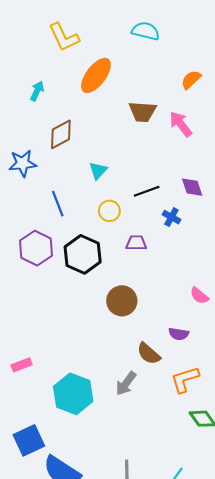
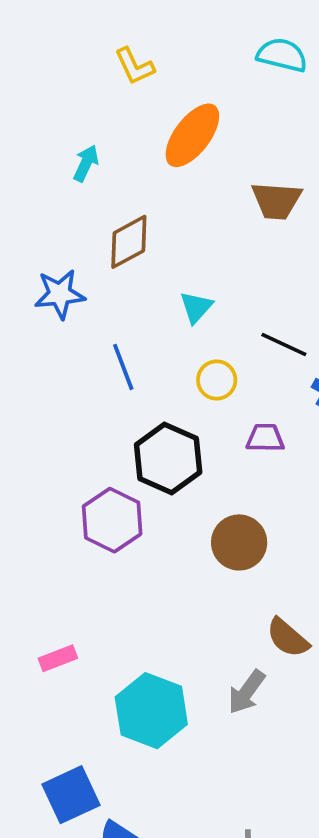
yellow L-shape: (64, 37) -> (134, 66), size x0.7
black line: (147, 191) -> (284, 345), turned 45
purple hexagon: (36, 248) -> (112, 520), moved

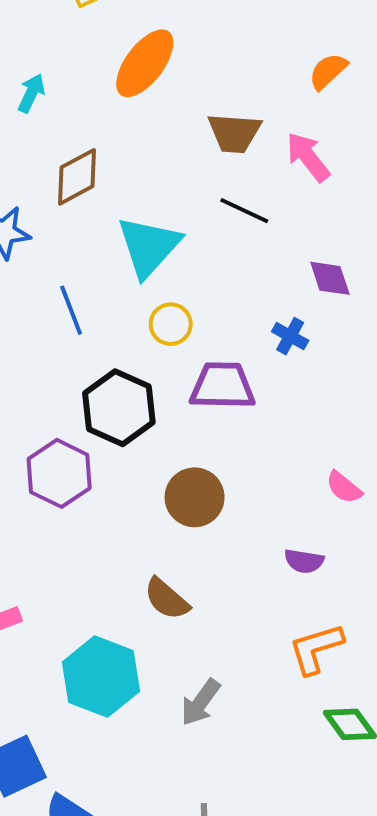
cyan triangle: (196, 307) -> (149, 246), size x1.8
black line: (284, 345) -> (244, 211), moved
purple trapezoid: (265, 438) -> (222, 386), size x1.6
brown semicircle: (288, 638) -> (167, 599), moved
gray arrow: (247, 692) -> (201, 702), moved

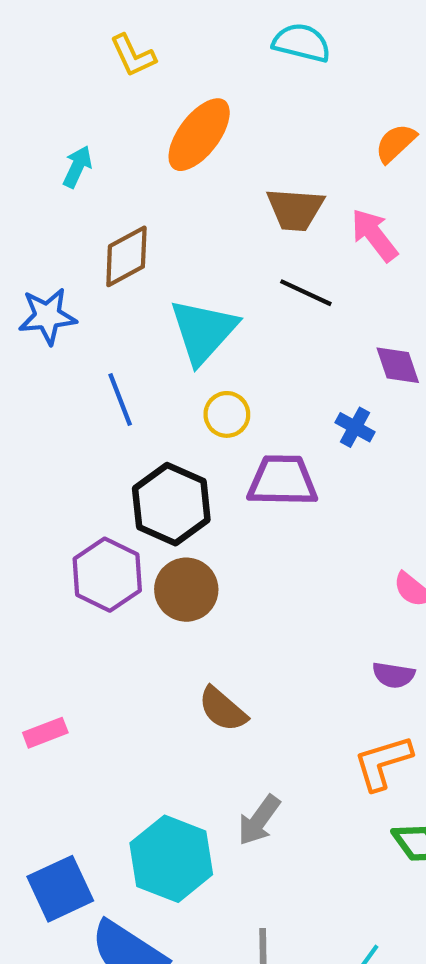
brown circle: (195, 497) -> (186, 590), moved
purple semicircle: (304, 561) -> (393, 675), moved
cyan hexagon: (101, 677) -> (171, 859), moved

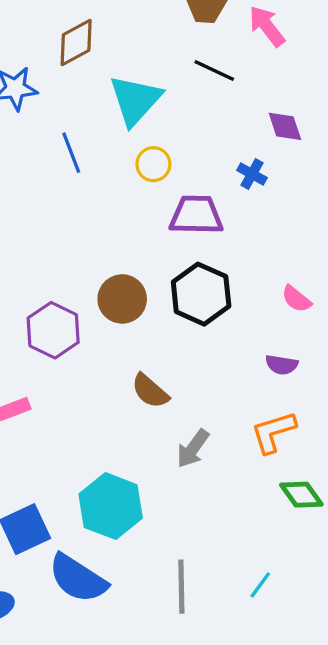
black hexagon: (171, 504) -> (201, 294), moved
purple hexagon: (107, 575) -> (53, 330), moved
gray arrow: (259, 820) -> (193, 449), moved

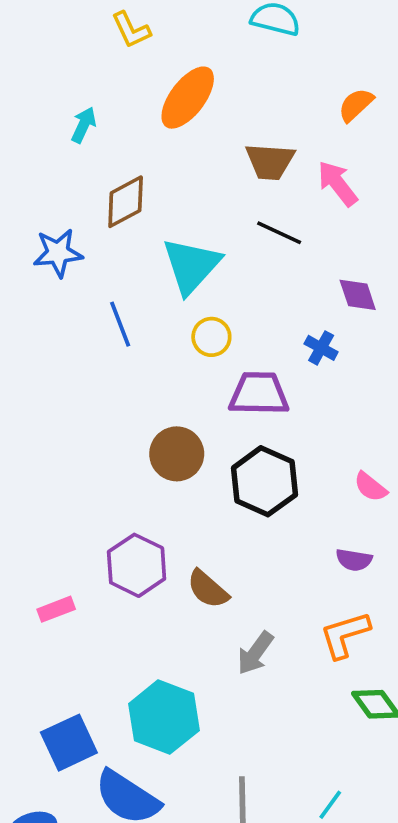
brown circle: (122, 299) -> (177, 454), moved
purple hexagon: (53, 330) -> (137, 565), moved

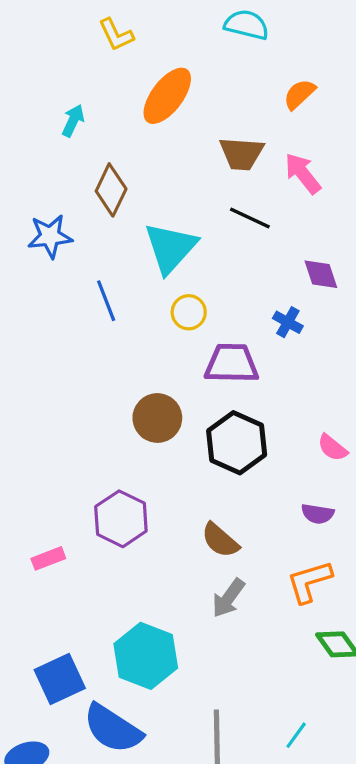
orange semicircle: (356, 105) -> (299, 94), moved
brown diamond: (126, 202) -> (111, 190), turned -36
brown semicircle: (208, 589) -> (220, 540), moved

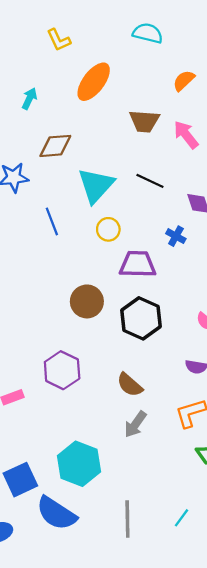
brown diamond: (111, 190) -> (55, 146), turned 60
black line: (250, 218) -> (150, 181), moved

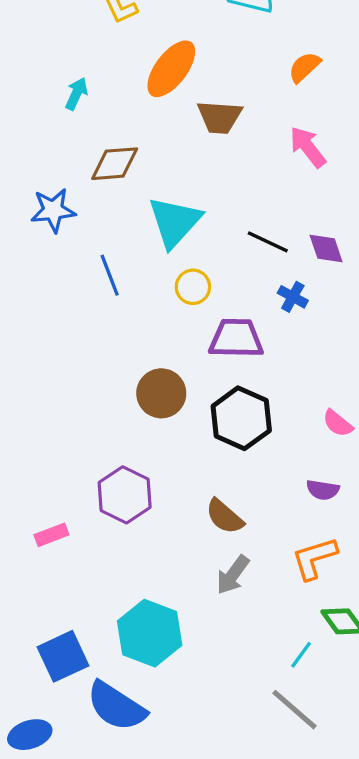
brown trapezoid: (144, 121) -> (220, 117), moved
black line: (150, 181) -> (268, 242), moved
cyan line: (182, 518) -> (301, 655), moved
gray line: (127, 519) -> (294, 710), moved, turned -48

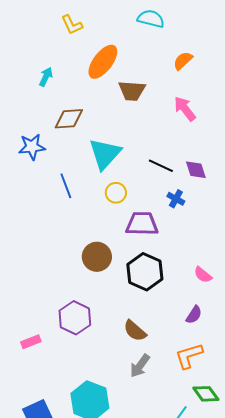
purple semicircle: (323, 490) -> (194, 315), turned -66

